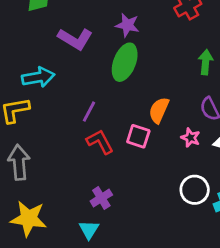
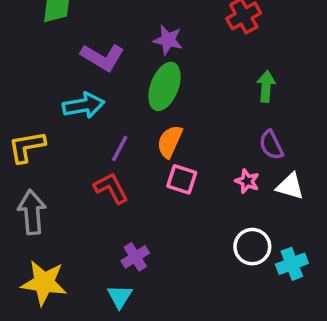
cyan arrow: (38, 77) -> (84, 105), moved
orange semicircle: (159, 110) -> (170, 142), moved
red L-shape: (100, 142) -> (111, 188), moved

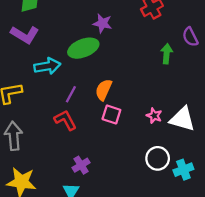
purple L-shape: (103, 57) -> (25, 35), moved
green ellipse: (164, 86) -> (83, 48), moved, turned 48
purple semicircle: (271, 145) -> (190, 37), moved
white triangle: (290, 186) -> (182, 119), size x1.4

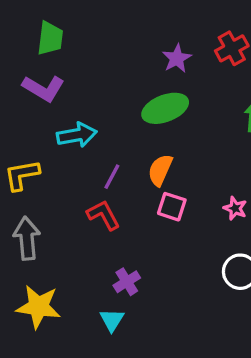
purple star: (102, 23) -> (177, 58), moved, turned 30
green ellipse: (83, 48) -> (165, 108), moved

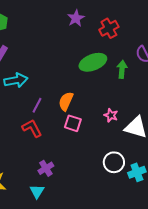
purple star: (177, 58) -> (76, 18), moved
green ellipse: (165, 108) -> (93, 62), moved
pink star: (235, 208) -> (111, 115), moved

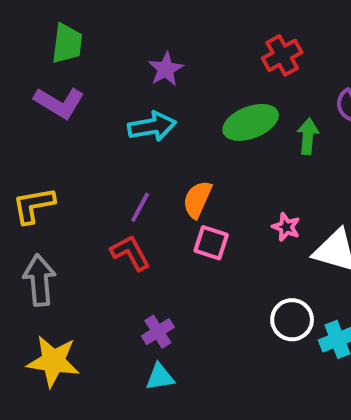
purple star: (76, 18) -> (166, 69), moved
cyan arrow: (16, 80) -> (152, 126), moved
cyan triangle: (37, 191) -> (160, 377), moved, turned 49

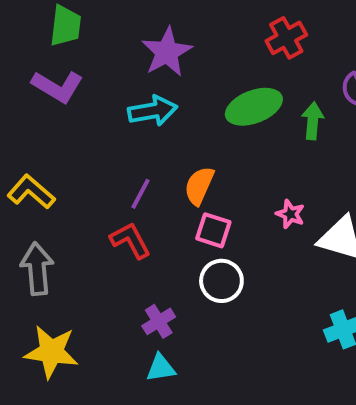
purple star: (166, 69) -> (167, 52), size x1.4
yellow L-shape: (34, 205) -> (31, 192), turned 51
white circle: (292, 320) -> (221, 281), moved

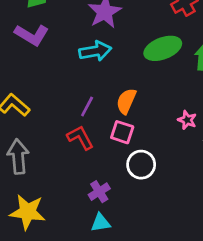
pink square: (213, 230) -> (122, 132), moved

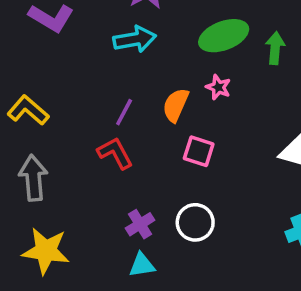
pink star: (187, 120) -> (218, 87), moved
pink square: (122, 132) -> (199, 151), moved
white circle: (141, 165) -> (195, 222), moved

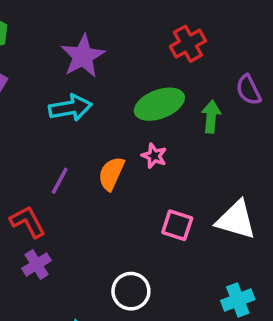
pink square: (199, 151) -> (177, 225), moved
red L-shape: (115, 153) -> (28, 222), moved
purple cross: (140, 224) -> (37, 264), moved

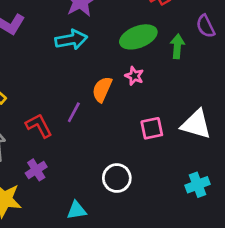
purple line: (60, 181) -> (74, 112), moved
pink square: (177, 225) -> (152, 128), turned -30
purple cross: (37, 264) -> (36, 170), moved

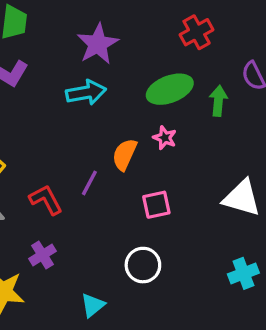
pink square: (152, 128) -> (156, 205), moved
cyan triangle: (77, 210) -> (93, 305), turned -30

